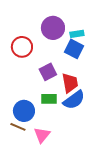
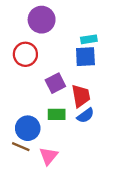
purple circle: (53, 28) -> (42, 20), moved
blue square: (74, 49) -> (85, 57), turned -30
blue semicircle: (74, 100) -> (85, 115), size x0.7

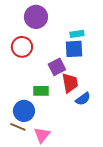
purple square: (55, 83) -> (57, 67), moved
green rectangle: (57, 114) -> (41, 91), moved
blue semicircle: (85, 115) -> (83, 99), moved

